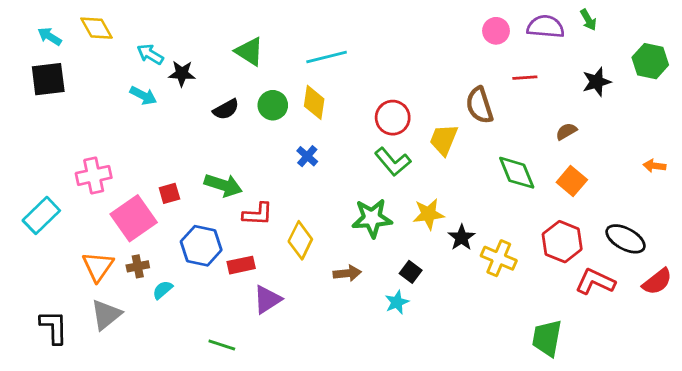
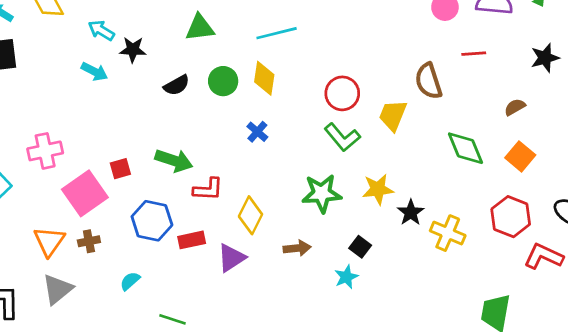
green triangle: (249, 51) -> (200, 28), turned -40
cyan semicircle: (163, 290) -> (130, 281), moved
purple triangle: (267, 299) -> (231, 258), moved

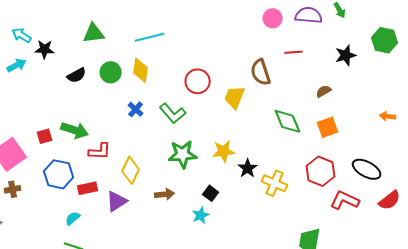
cyan arrow: (94, 71) -> (17, 65), turned -54
green L-shape: (342, 137) -> (173, 113), moved
orange square: (520, 156) -> (328, 127), turned 30
red square: (120, 169) -> (45, 136), moved
cyan semicircle: (130, 281) -> (73, 218), moved

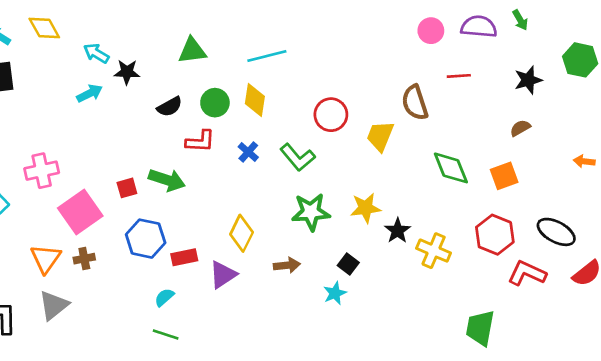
brown semicircle: (324, 91) -> (520, 128), moved
red L-shape: (100, 151) -> (200, 141), moved

